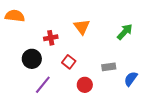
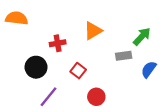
orange triangle: (82, 27) -> (93, 31), turned 36
gray rectangle: (109, 67) -> (124, 56), moved
blue semicircle: (131, 79) -> (149, 69), moved

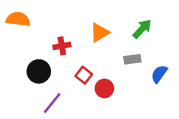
green arrow: (142, 36) -> (142, 29), moved
red circle: (96, 97) -> (104, 88), moved

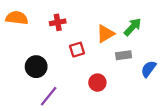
orange triangle: (100, 33) -> (105, 34), moved
red cross: (62, 46) -> (58, 22), moved
red square: (84, 75) -> (77, 50), moved, turned 35

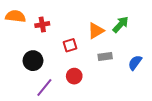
red cross: (58, 22) -> (42, 25), moved
gray rectangle: (124, 55) -> (105, 56), moved
red circle: (97, 83) -> (74, 76), moved

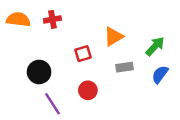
red cross: (42, 25) -> (52, 19), moved
green arrow: (121, 25) -> (155, 46), moved
purple line: (44, 87) -> (52, 104), turned -72

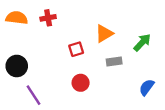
black circle: (39, 72) -> (17, 66), moved
blue semicircle: (160, 74) -> (147, 87), moved
purple line: (52, 104) -> (34, 95), moved

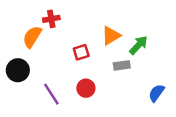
orange semicircle: (17, 18) -> (32, 37), moved, turned -65
green arrow: (142, 42) -> (139, 45), moved
purple line: (34, 95) -> (51, 94), moved

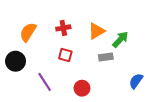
red cross: (51, 19) -> (63, 28), moved
red square: (81, 52) -> (65, 55), moved, turned 32
red circle: (86, 88) -> (82, 88), moved

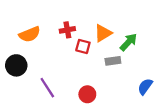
orange semicircle: (28, 32) -> (30, 34), turned -144
red square: (65, 55) -> (83, 47), moved

